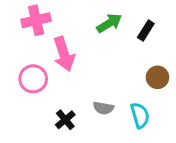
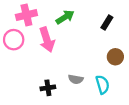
green arrow: (109, 23) -> (65, 17), moved
pink circle: (33, 79) -> (14, 40), moved
black cross: (65, 120) -> (48, 88), turned 32

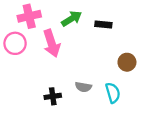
black rectangle: (107, 22) -> (103, 24), moved, turned 64

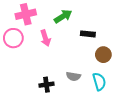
black rectangle: (103, 24) -> (88, 34), moved
pink arrow: (52, 43) -> (45, 38), size x0.7
brown circle: (127, 62) -> (103, 55), moved

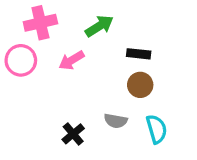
pink arrow: (45, 38) -> (72, 60), turned 77
brown circle: (103, 55) -> (140, 85), moved
black cross: (46, 85) -> (73, 134), turned -32

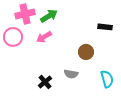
green arrow: (99, 26) -> (49, 16), moved
black rectangle: (139, 54) -> (105, 27), moved
cyan semicircle: (157, 129) -> (107, 79), moved

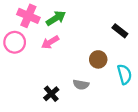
pink cross: (25, 14) -> (28, 16), turned 36
black rectangle: (105, 27) -> (120, 31), turned 32
cyan semicircle: (107, 79) -> (125, 74), moved

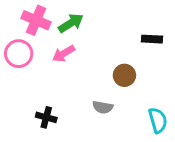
black rectangle: (120, 31) -> (152, 39), turned -35
cyan semicircle: (125, 74) -> (158, 120), moved
black cross: (51, 94) -> (46, 117), moved, turned -35

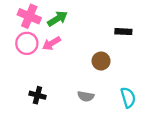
pink circle: (19, 54) -> (27, 43), moved
gray semicircle: (103, 107) -> (86, 96), moved

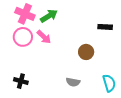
pink arrow: (52, 43) -> (44, 37), turned -105
black cross: (37, 95) -> (21, 81), moved

